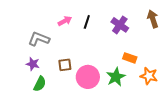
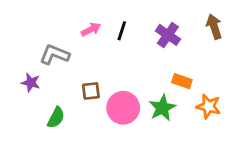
purple star: (33, 64) -> (31, 83), moved

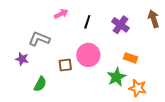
pink arrow: (91, 29) -> (61, 14), moved
orange star: (209, 106) -> (138, 88), moved
pink circle: (123, 108) -> (88, 55), moved

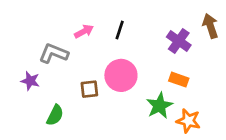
pink arrow: (61, 14) -> (84, 31), moved
purple cross: (120, 25) -> (179, 41), moved

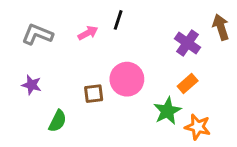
black line: (120, 30) -> (118, 20), moved
gray L-shape: (54, 53) -> (37, 34), moved
orange rectangle: (179, 80) -> (188, 83), turned -60

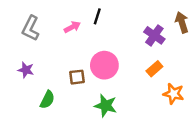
gray L-shape: (37, 34) -> (31, 28), turned -85
green star: (167, 111) -> (106, 106), moved, turned -30
orange star: (198, 127) -> (173, 94), moved

